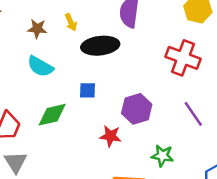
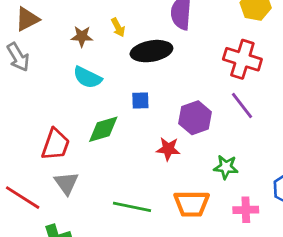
purple line: (193, 114) -> (242, 106), moved

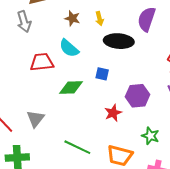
red trapezoid: (56, 144) -> (42, 62), moved, turned -130
red star: (168, 149) -> (113, 113), turned 30

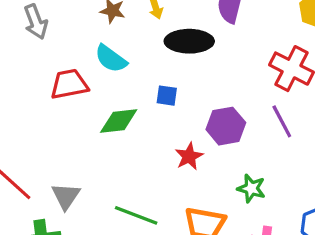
gray triangle: (35, 119) -> (66, 196), moved

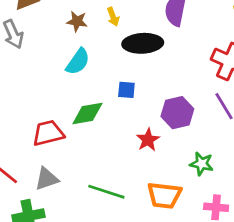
cyan semicircle: (111, 59) -> (78, 62), turned -88
red trapezoid: (69, 84) -> (48, 133), moved
gray triangle: (66, 196) -> (47, 179), turned 40

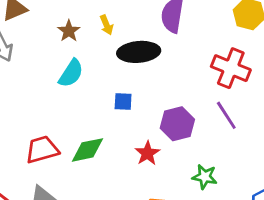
brown star: (77, 21) -> (69, 31), turned 30
green diamond: (87, 113) -> (88, 150), moved

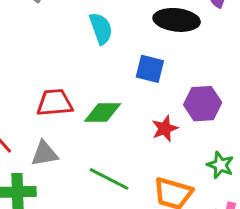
cyan semicircle: (71, 73) -> (101, 28), turned -64
blue square: (123, 101) -> (150, 69), size x1.4

